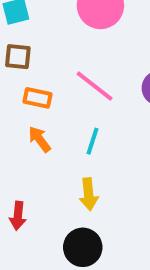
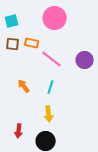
orange rectangle: (38, 98) -> (32, 43), moved
red arrow: (18, 216) -> (19, 131), moved

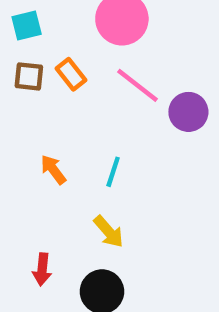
orange rectangle: (32, 43) -> (71, 74), turned 40
pink line: (52, 59) -> (137, 85), moved
yellow arrow: (49, 114) -> (109, 232), turned -35

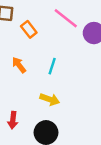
orange rectangle: (71, 74) -> (29, 29), moved
yellow arrow: (109, 232) -> (50, 99), turned -30

